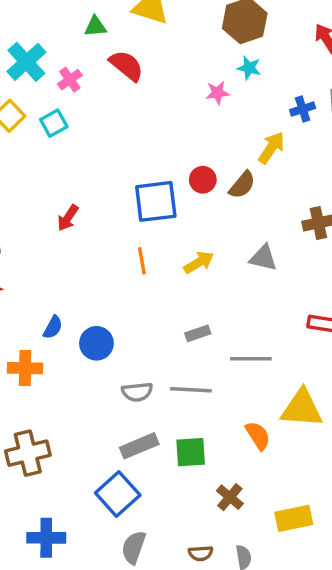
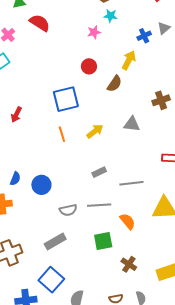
red circle: (203, 180) -> (89, 66), moved
orange semicircle: (258, 436) -> (128, 221), moved
gray rectangle: (139, 446) -> (55, 241), moved
blue square: (118, 494) -> (51, 280), moved

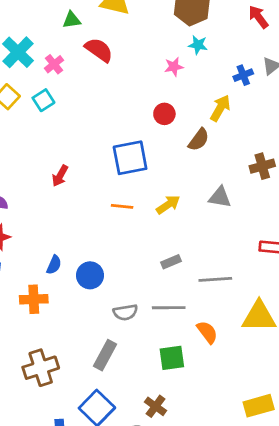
orange line: (62, 134) -> (122, 206), turned -70
gray rectangle: (55, 241) -> (105, 355), turned -35
brown cross: (129, 264) -> (156, 406), moved

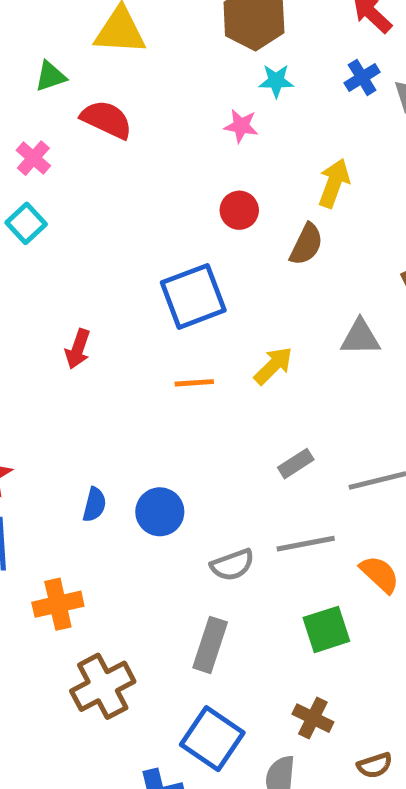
pink star: (174, 67) -> (241, 126), turned 30
blue cross: (243, 75) -> (362, 77), moved
orange cross: (34, 299) -> (58, 604), moved

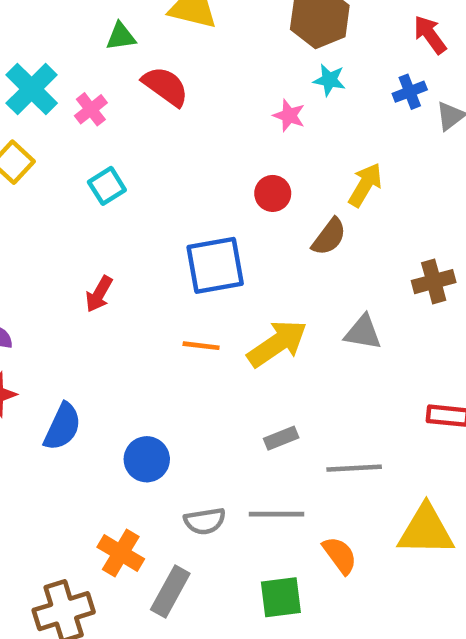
cyan square: (26, 223) -> (107, 186), moved
yellow arrow: (273, 366) -> (277, 343), size x1.5
blue semicircle: (94, 505) -> (62, 427), moved, size x1.5
orange cross: (58, 604) -> (121, 553), moved, turned 33

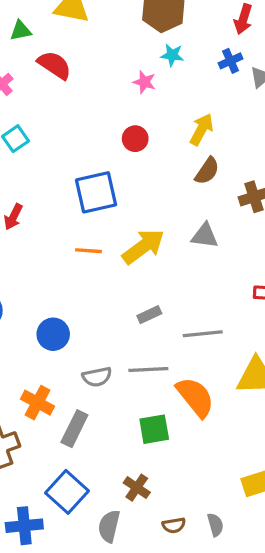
red arrow: (430, 35) -> (243, 19), turned -124
brown semicircle: (329, 237) -> (207, 171), moved
orange semicircle: (340, 555) -> (195, 397), size x1.5

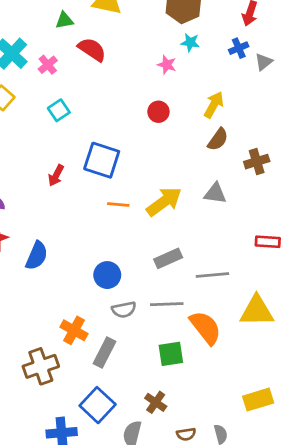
blue square: (96, 192) -> (102, 160), moved, turned 30
gray rectangle: (149, 315) -> (168, 258), size x1.4
blue circle: (53, 334) -> (107, 275), moved

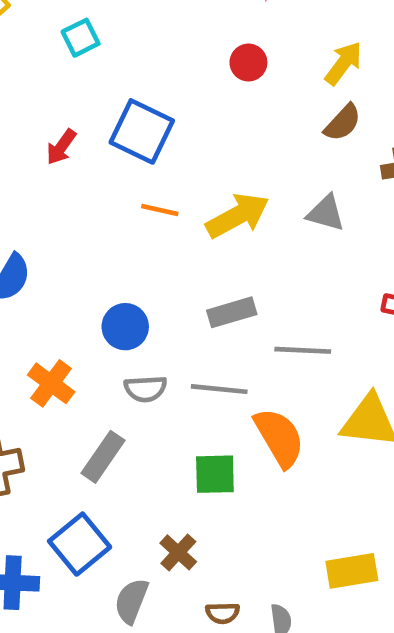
orange cross: (74, 330) -> (51, 383), moved

